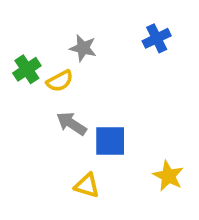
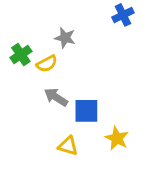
blue cross: (157, 38) -> (123, 15), moved
yellow star: (168, 176) -> (117, 138), moved

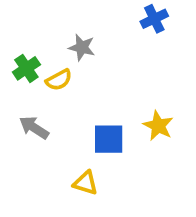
gray arrow: (56, 97) -> (34, 128), moved
yellow star: (117, 138) -> (158, 126), moved

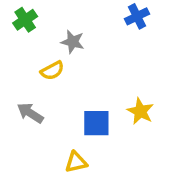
green cross: (26, 68) -> (25, 20), moved
yellow triangle: (86, 183) -> (76, 162), turned -30

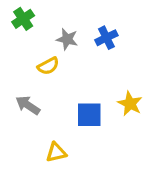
blue cross: (137, 16) -> (106, 38), moved
yellow triangle: (76, 162) -> (56, 152), moved

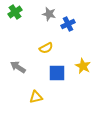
gray star: (67, 39) -> (49, 14), moved
yellow semicircle: (48, 66) -> (46, 48), moved

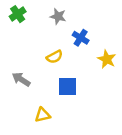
blue cross: (68, 24) -> (81, 38), moved, turned -32
yellow star: (83, 66) -> (107, 59), moved

